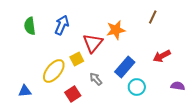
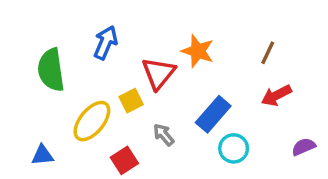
brown line: (153, 17) -> (268, 53), moved
green semicircle: (30, 26) -> (51, 70), moved, size x1.4
orange star: (116, 30) -> (198, 51), turned 30
purple semicircle: (178, 86) -> (304, 147), turned -32

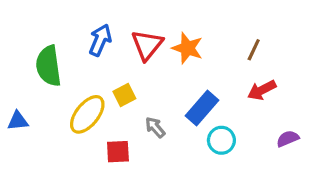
red triangle: (159, 73) -> (147, 45), moved
blue triangle: (42, 155) -> (18, 121), moved
red square: (124, 160) -> (118, 152), turned 30

